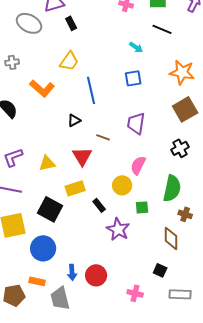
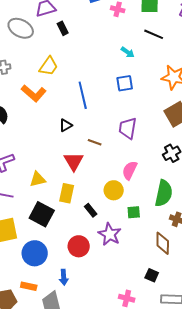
yellow trapezoid: (69, 61) -> (49, 66), moved
yellow triangle: (47, 163) -> (38, 179), moved
yellow rectangle: (75, 188) -> (67, 193), turned -60
red circle: (96, 275) -> (79, 246), moved

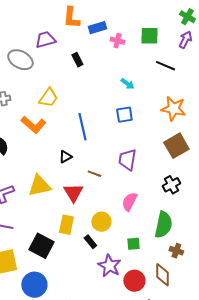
black rectangle: (63, 28) -> (77, 60), moved
black line: (154, 34) -> (165, 66), moved
yellow triangle: (38, 179) -> (39, 186), moved, size x1.4
yellow circle: (114, 190) -> (101, 222), moved
red circle: (79, 246) -> (134, 281), moved

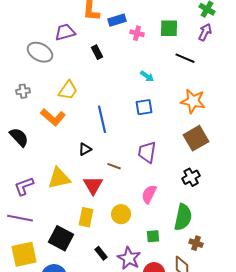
black rectangle: (90, 242) -> (101, 253), moved

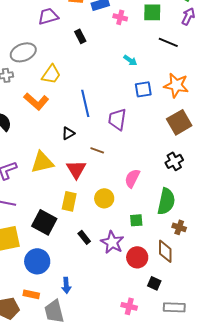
gray ellipse: (40, 52) -> (23, 52), moved, turned -50
blue square: (144, 107) -> (143, 89), moved
purple trapezoid: (147, 152) -> (117, 119), moved

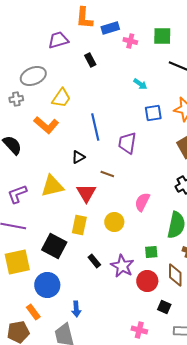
green square: (136, 220) -> (151, 252), moved
orange rectangle: (31, 294) -> (33, 312), moved, turned 42

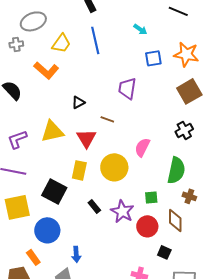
blue line: (95, 127) -> (95, 40), moved
yellow circle: (114, 222) -> (114, 167), size x1.4

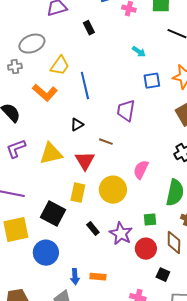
blue line: (95, 40) -> (85, 86), moved
purple L-shape: (17, 139) -> (16, 149), moved
orange rectangle: (33, 257) -> (98, 277), moved, turned -49

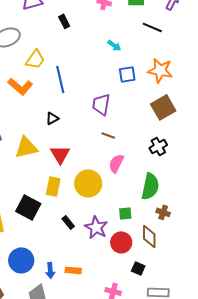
brown line: (106, 142) -> (108, 135), moved
blue circle: (46, 253) -> (21, 260), moved

